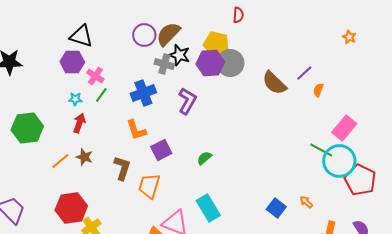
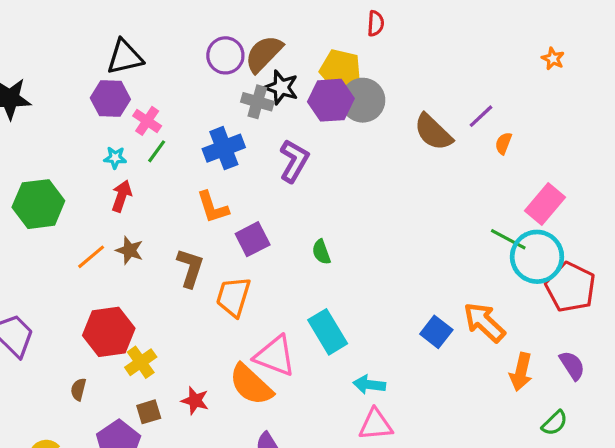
black triangle: (81, 36) -> (125, 57), turned -30
green semicircle: (204, 158) -> (321, 252), turned -70
orange arrow: (306, 202) -> (484, 322), size x2.0

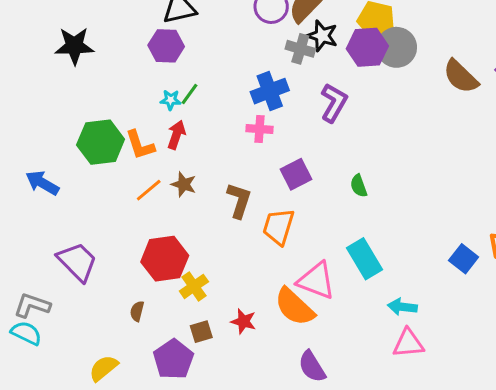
pink cross: (147, 121) -> (259, 129), moved, turned -30
green line: (157, 151) -> (190, 94), moved
orange L-shape: (213, 207) -> (140, 145), moved

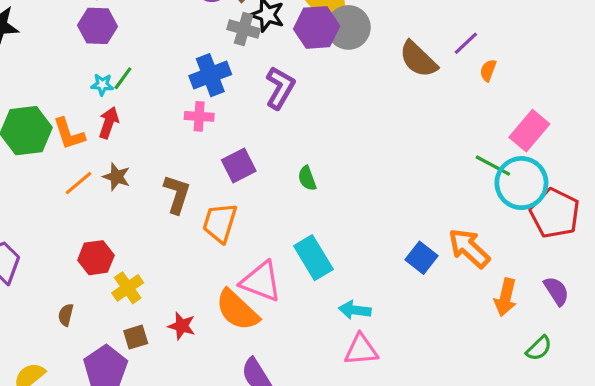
red hexagon: (165, 259) -> (96, 258), size x0.7

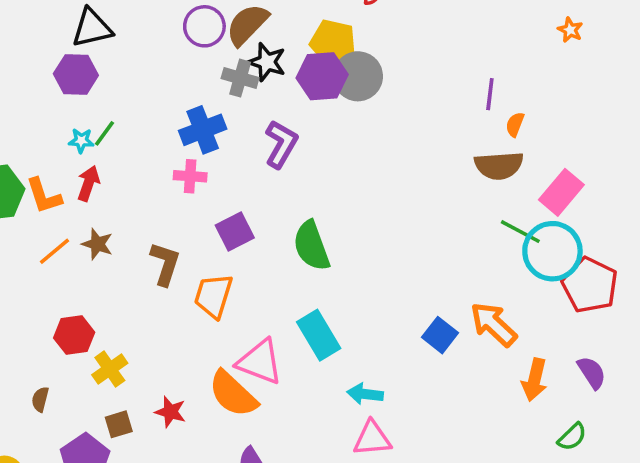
purple line: (466, 43) -> (490, 94), turned -40
brown semicircle: (418, 59) -> (499, 166), moved, turned -48
green semicircle: (307, 178) -> (311, 246), size x1.8

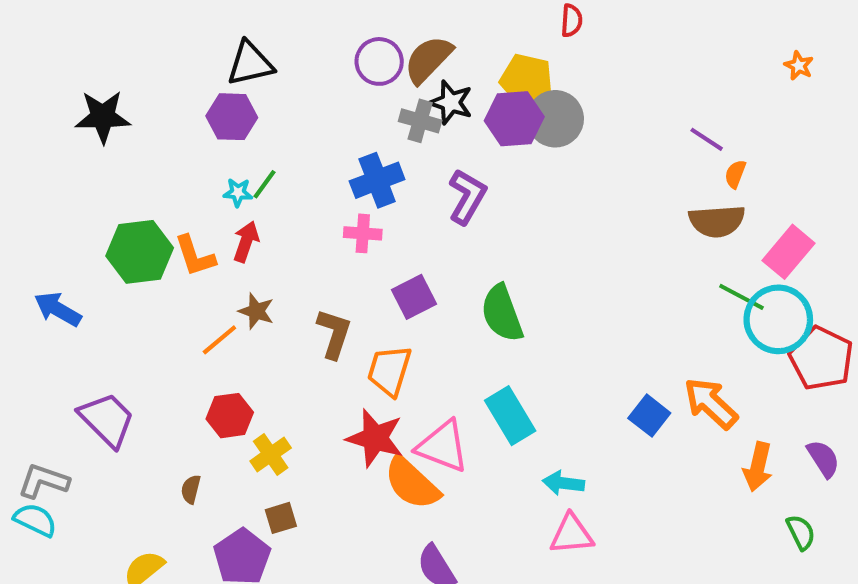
purple line: (490, 94) -> (707, 139), turned -64
orange line: (54, 251) -> (219, 340), moved
red star: (170, 412) -> (375, 438), moved, size x1.6
green semicircle: (572, 437) -> (801, 532), turned -72

